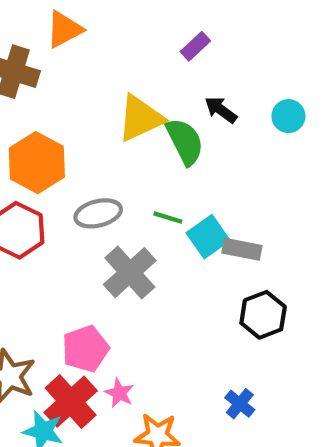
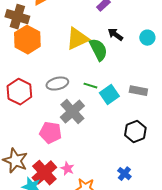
orange hexagon: (37, 163) -> (27, 40), moved
gray rectangle: (242, 249) -> (138, 91), moved
pink pentagon: (85, 349) -> (50, 133), moved, turned 30

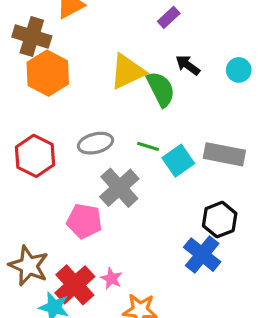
gray rectangle: (138, 91) -> (224, 154), size x1.4
blue cross: (124, 174) -> (202, 255), moved, size x1.6

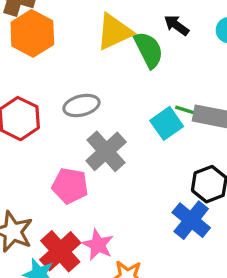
green line: (148, 146) -> (186, 110), moved
pink star: (111, 278) -> (98, 245), size x1.4

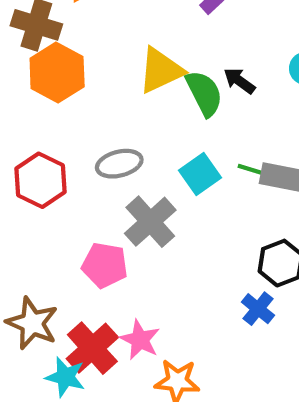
black arrow: (176, 25) -> (239, 81), moved
cyan square: (167, 123) -> (200, 174), moved
blue cross: (191, 220) -> (258, 309), size x0.7

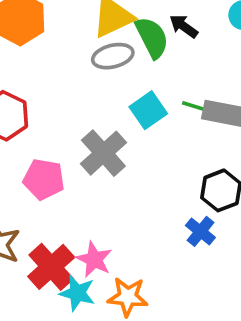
gray ellipse: (119, 164) -> (113, 56), moved
pink pentagon: (105, 265) -> (44, 179), moved
cyan star: (65, 377) -> (77, 293), moved

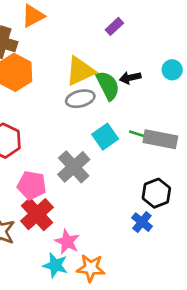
black arrow: (184, 26) -> (130, 78), turned -48
red cross: (51, 267) -> (37, 214), moved

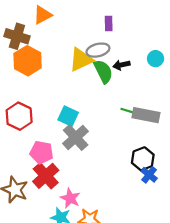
purple rectangle: (114, 26) -> (109, 23), turned -48
gray ellipse: (80, 99) -> (98, 50), moved
cyan square: (105, 137) -> (68, 116), moved, turned -30
blue cross: (142, 222) -> (149, 175), moved

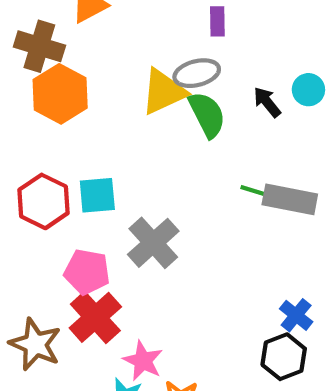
black arrow: (121, 65) -> (267, 102), moved, turned 63
cyan square: (68, 116) -> (97, 195), moved, turned -30
black hexagon: (143, 159) -> (284, 357), moved

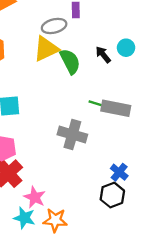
gray ellipse: (197, 73) -> (54, 26), moved
gray cross: (153, 243) -> (72, 134), moved, turned -32

